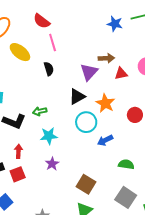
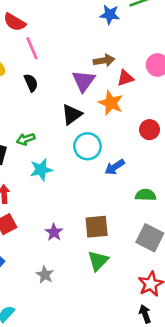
orange star: (105, 103) -> (111, 103), moved
purple star: (52, 164) -> (54, 232), moved
brown square: (86, 184) -> (97, 227), turned -30

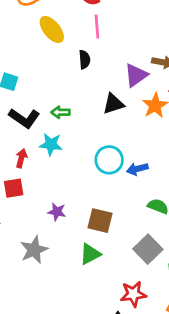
cyan circle: (87, 146) -> (109, 160), moved
cyan star: (41, 170) -> (51, 144), moved
purple star: (54, 232) -> (57, 212), turned 30
gray star: (45, 275) -> (34, 250), size x1.5

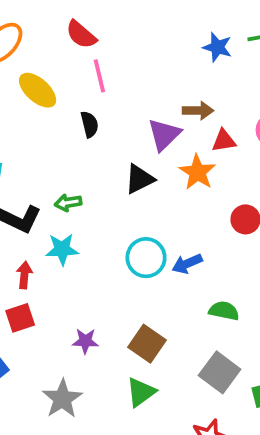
brown square: (100, 221) -> (147, 344), turned 30

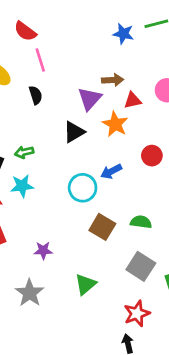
blue arrow: (187, 264) -> (111, 171), moved
brown square: (147, 344) -> (102, 227), moved

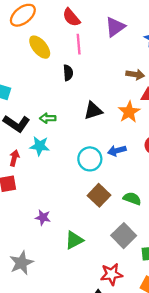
purple triangle: (90, 99) -> (115, 27), moved
purple star: (43, 250) -> (43, 218), moved
gray star: (30, 293) -> (21, 263), moved

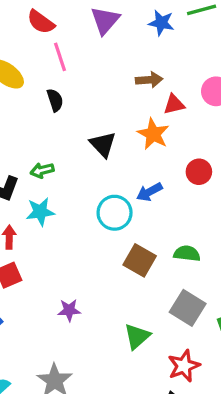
black triangle: (93, 111) -> (103, 144), turned -42
green triangle: (74, 240) -> (137, 336), moved

